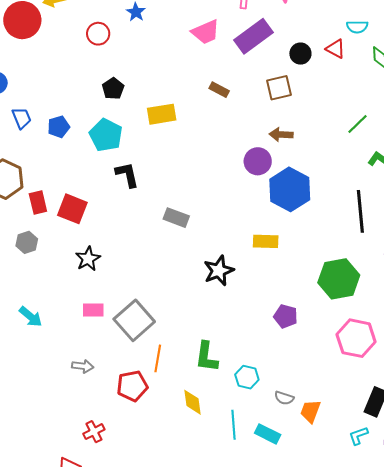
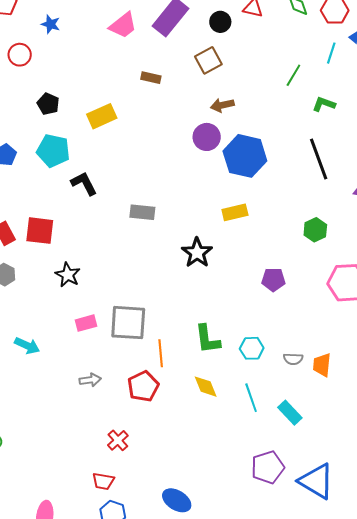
green hexagon: (339, 279) -> (315, 230), size x0.6
gray square: (134, 320) -> (128, 323), turned -30
cyan rectangle: (268, 434) -> (290, 413), moved, turned 35

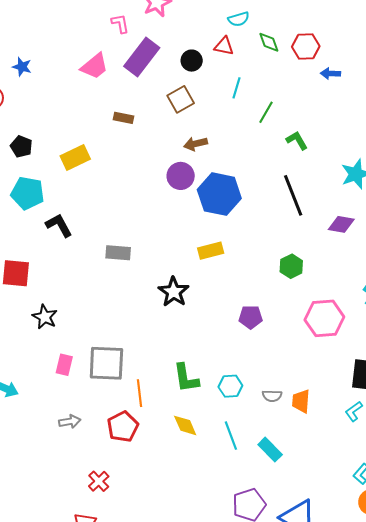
cyan line: (331, 53) -> (237, 88), moved
green L-shape: (324, 104) -> (297, 140), turned 40
pink rectangle: (86, 323) -> (64, 365), turned -60

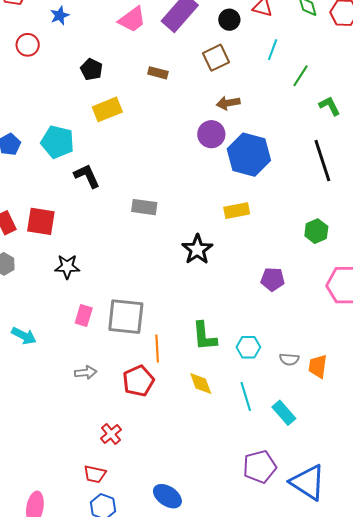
blue star: (22, 67) -> (60, 15), turned 30
black pentagon: (21, 146) -> (92, 69), moved
black star: (45, 317) -> (67, 267), turned -30

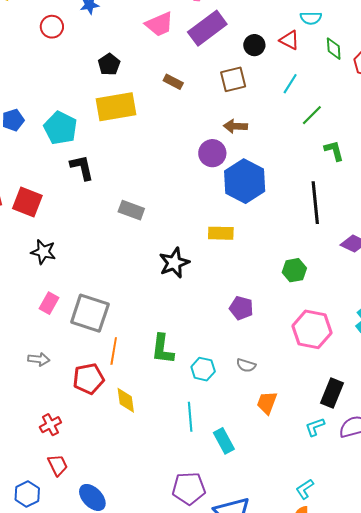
yellow rectangle: (107, 109) -> (116, 107), size x1.4
gray semicircle: (289, 359) -> (246, 365), moved
yellow diamond: (201, 384) -> (126, 400), moved
red trapezoid: (95, 474) -> (58, 465), moved, turned -140

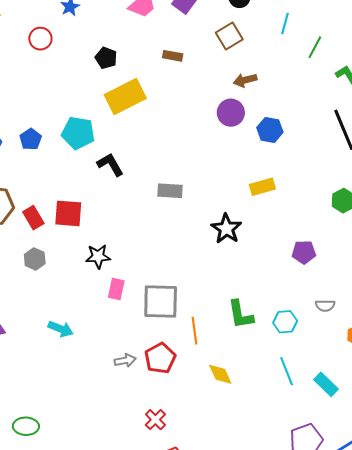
blue hexagon: (245, 181) -> (270, 130), size x0.6
pink rectangle: (49, 303) -> (116, 289), moved
red pentagon: (88, 379) -> (160, 358), moved

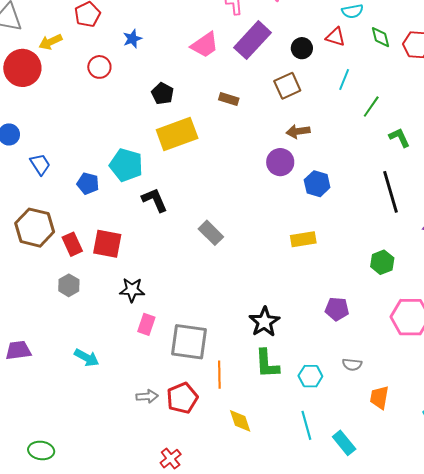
blue pentagon: (31, 139) -> (88, 183), moved, turned -30
gray rectangle: (170, 191) -> (211, 233), turned 35
black star: (226, 229) -> (264, 322), moved

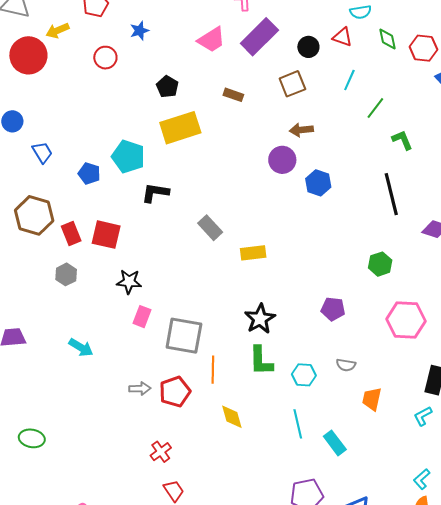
black L-shape: (155, 200) -> (155, 193), turned -60
yellow rectangle: (303, 239) -> (253, 253), moved

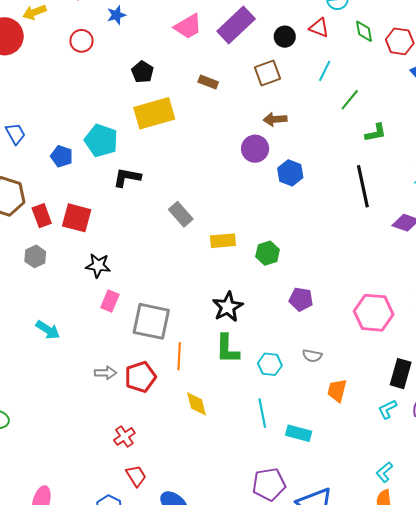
green L-shape: (402, 140) -> (376, 133), turned 100
green hexagon: (380, 264) -> (268, 253), moved
cyan rectangle: (335, 443) -> (299, 433), turned -40

